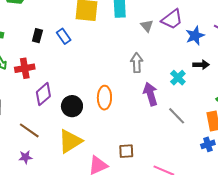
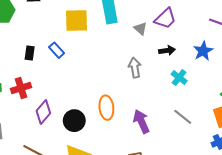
blue star: (195, 36) -> (203, 51), moved
black arrow: (201, 65) -> (167, 51), moved
purple arrow: (150, 94) -> (141, 121), moved

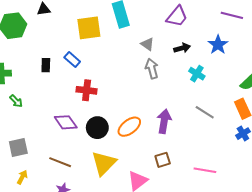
gray triangle: (140, 29) -> (147, 44), moved
red cross: (21, 88) -> (87, 90), moved, turned 30
orange ellipse: (106, 108) -> (129, 127), moved, turned 65
purple diamond: (43, 112) -> (66, 122), turned -70
purple arrow: (141, 121) -> (164, 121), turned 40

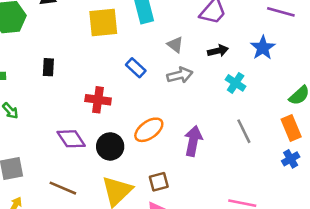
blue rectangle: (72, 60) -> (136, 68), moved
gray arrow: (152, 69) -> (180, 75), turned 90
gray line: (205, 112) -> (244, 131), turned 30
orange ellipse: (129, 127) -> (149, 130), moved
brown square: (163, 160) -> (159, 182), moved

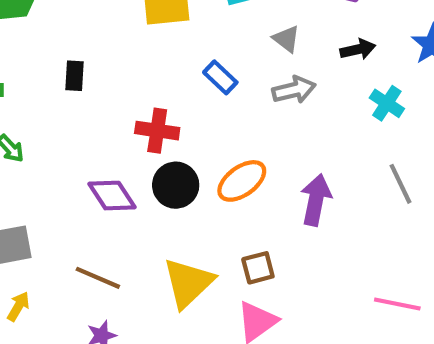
black circle: (110, 146) -> (176, 185), moved

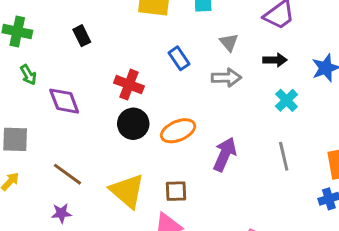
black rectangle: (74, 76) -> (82, 36), turned -42
purple diamond: (112, 196) -> (64, 101), moved
yellow triangle: (188, 283) -> (127, 191), turned -48

